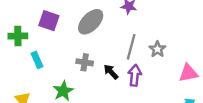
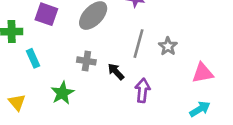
purple arrow: (135, 75) -> (143, 90), moved

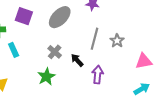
gray cross: (86, 61) -> (55, 52), turned 32
green star: (62, 93) -> (46, 77), moved

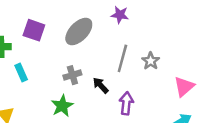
gray cross: (55, 52) -> (72, 75), turned 32
pink triangle: (144, 61) -> (184, 87), turned -30

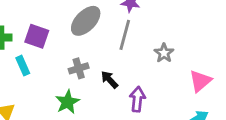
purple square: (34, 30) -> (37, 36), moved
gray line: (122, 58) -> (125, 35), moved

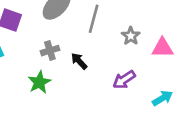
pink triangle: (200, 81) -> (162, 48), moved, turned 40
purple arrow: (137, 99) -> (124, 80), moved, turned -130

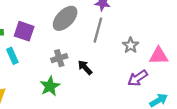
purple arrow: (124, 80) -> (138, 78), moved

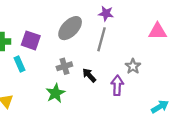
gray star: (131, 45) -> (133, 66), moved
pink triangle: (159, 56) -> (158, 31), moved
purple arrow: (138, 78) -> (117, 85), moved, turned 126

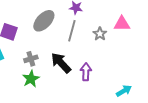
gray cross: (64, 66) -> (31, 59), moved
gray star: (133, 66) -> (100, 34), moved
black arrow: (89, 75) -> (61, 63), size x1.6

